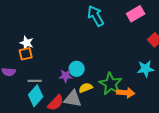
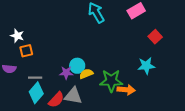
white star: (27, 43) -> (17, 36), moved
green star: (111, 84) -> (111, 81), turned -30
yellow semicircle: (86, 88) -> (86, 74), moved

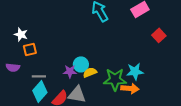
cyan star: (146, 66) -> (135, 71), moved

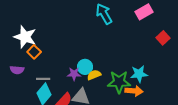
white star: (21, 34) -> (25, 37), size x1.6
orange square: (30, 49) -> (34, 52), turned -32

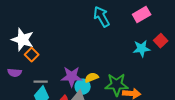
cyan circle: (85, 67) -> (83, 87), moved
purple star: (74, 74) -> (72, 77), size x1.5
cyan star: (139, 74) -> (142, 49), moved

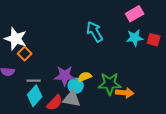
cyan arrow: (102, 17) -> (95, 32), moved
red square: (161, 41) -> (154, 40), turned -32
cyan star: (142, 49) -> (135, 38), moved

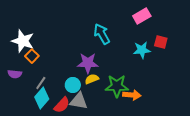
cyan star: (135, 38) -> (142, 50), moved
purple star: (65, 76) -> (88, 63), moved
gray line: (34, 81) -> (41, 83), turned -56
cyan circle: (76, 86) -> (73, 85), moved

